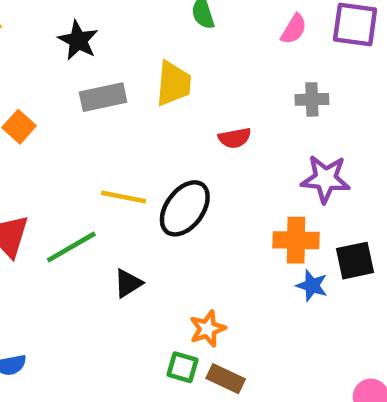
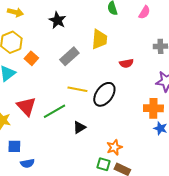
pink semicircle: (294, 29) -> (144, 12), moved
gray rectangle: (103, 97) -> (69, 56), moved, turned -30

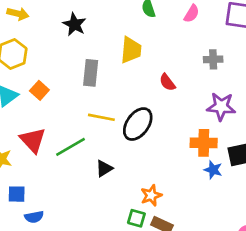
gray rectangle: (69, 56) -> (91, 73), turned -42
orange square: (31, 58) -> (39, 90), moved
red semicircle: (126, 63) -> (167, 82), turned 64

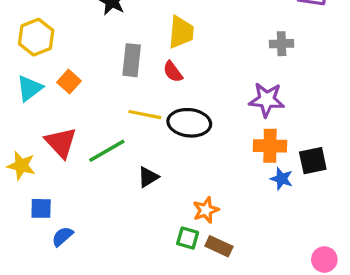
red semicircle: (167, 82) -> (173, 72), moved
purple star: (221, 107) -> (267, 100), moved
black ellipse: (138, 124) -> (189, 123), turned 60
blue semicircle: (34, 217) -> (62, 236), turned 150

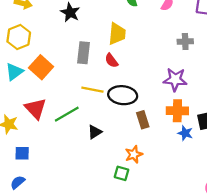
orange square: (69, 82) -> (41, 67), size x1.5
blue semicircle: (62, 236) -> (18, 182), moved
brown rectangle: (219, 246) -> (143, 120), moved, turned 48

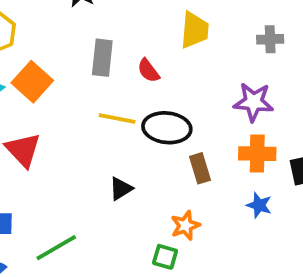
yellow trapezoid: (117, 34) -> (195, 30), moved
green line: (67, 114) -> (56, 248), moved
blue star: (185, 133) -> (259, 205), moved

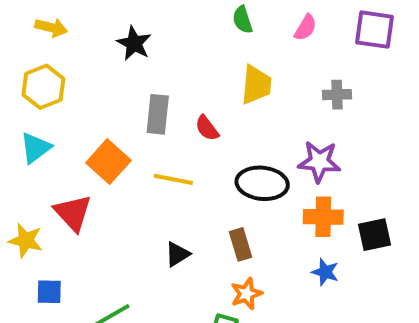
orange square: (32, 82) -> (108, 162), moved
black ellipse: (167, 128) -> (262, 183), moved
brown rectangle: (200, 168) -> (240, 244), moved

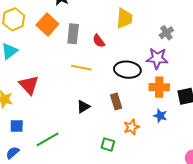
gray cross: (337, 95) -> (166, 33), moved, turned -32
orange square: (108, 162) -> (47, 24), moved
orange star: (246, 294) -> (132, 127), moved

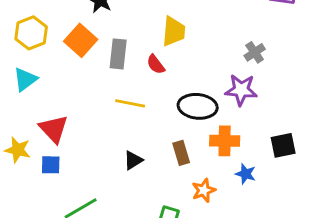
yellow trapezoid: (124, 18) -> (174, 31), moved
orange cross: (159, 87) -> (225, 141), moved
blue square: (17, 126) -> (51, 165), moved

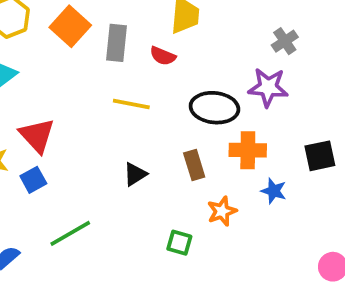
red semicircle: (156, 64) -> (163, 56), turned -30
blue square: (51, 165) -> (33, 180), turned -30

